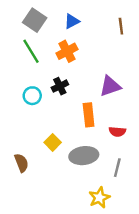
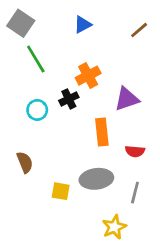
gray square: (35, 20) -> (21, 23), moved
brown line: (121, 26) -> (139, 30), turned 56
orange cross: (67, 51) -> (88, 76), moved
yellow square: (53, 142) -> (61, 191), moved, turned -35
brown semicircle: (21, 163) -> (25, 162), moved

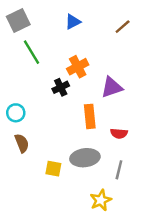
gray square: (21, 23) -> (18, 21), turned 30
cyan circle: (37, 110) -> (16, 113), moved

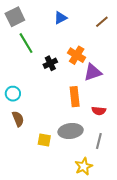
orange cross: (78, 67) -> (77, 55), moved, turned -30
black cross: (61, 87) -> (50, 63), moved

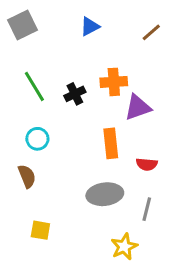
green line: (26, 43) -> (34, 86), moved
orange cross: (77, 55) -> (114, 82), turned -36
cyan circle: (13, 94) -> (37, 139), moved
yellow square: (44, 140) -> (40, 230), moved

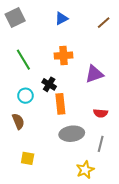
orange cross: (114, 82) -> (64, 56), moved
black cross: (75, 94) -> (49, 84), moved, turned -32
orange rectangle: (111, 143) -> (60, 104), moved

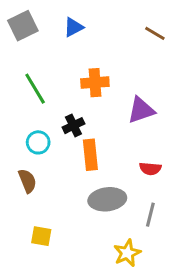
blue triangle: (61, 19) -> (73, 27), moved
brown line: (104, 23) -> (155, 33), turned 72
black cross: (49, 84) -> (73, 126), turned 32

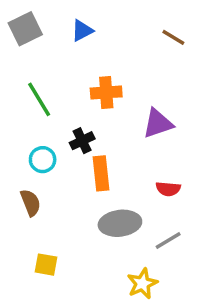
gray line: (150, 215) -> (168, 240), turned 45

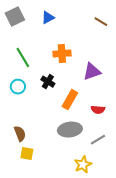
black cross: (82, 141) -> (48, 82), turned -32
cyan circle: (43, 160) -> (18, 87), moved
orange rectangle: (101, 173) -> (70, 100), moved, turned 36
brown semicircle: (30, 203) -> (20, 134), moved

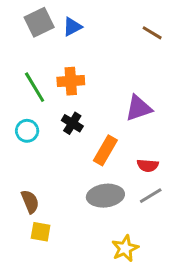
gray square: (15, 17) -> (39, 22), moved
orange cross: (62, 54) -> (71, 81), moved
gray line: (98, 140) -> (151, 196), moved

